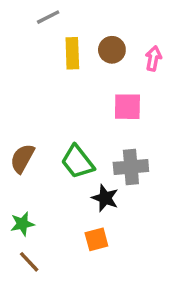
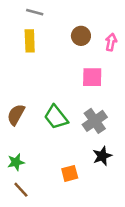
gray line: (48, 17) -> (35, 12), turned 42
yellow rectangle: (72, 53) -> (30, 41), moved
gray cross: (131, 167) -> (95, 121), turned -30
black star: (105, 198) -> (102, 156), moved, turned 30

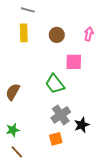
brown circle: (81, 36) -> (57, 35), moved
green trapezoid: (56, 117) -> (55, 84), moved
gray cross: (95, 121) -> (61, 115), moved

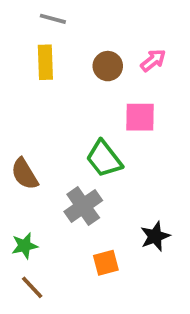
pink arrow: (89, 34) -> (153, 60), moved, turned 40
brown semicircle: (13, 92) -> (25, 174), turned -60
gray cross: (61, 115) -> (83, 206), moved

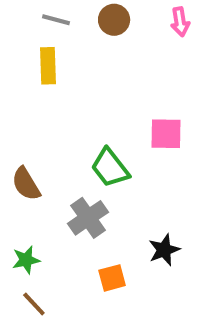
pink arrow: (153, 60) -> (180, 22), moved, turned 120
brown circle: (108, 66) -> (114, 20), moved
pink square: (140, 117) -> (166, 134), moved

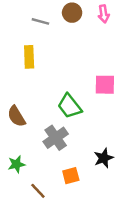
gray line: (56, 20) -> (40, 21), moved
pink arrow: (180, 22) -> (104, 14), moved
yellow rectangle: (48, 66) -> (29, 57), moved
brown line: (34, 304) -> (38, 191), moved

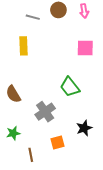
pink square: (105, 85) -> (85, 48), moved
green trapezoid: (70, 106) -> (70, 87), moved
brown line: (38, 191) -> (31, 155), turned 32

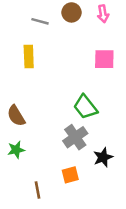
gray cross: (45, 112) -> (75, 137), moved
green star: (13, 133) -> (16, 150), moved

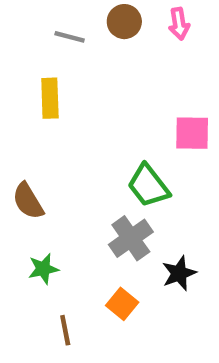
pink square: (104, 59) -> (192, 133), moved
green star: (16, 150) -> (43, 269), moved
orange square: (70, 175) -> (122, 304), turned -36

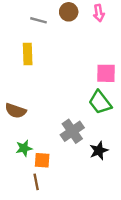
green trapezoid: (148, 186) -> (100, 102), moved
brown semicircle: (28, 201) -> (16, 111), turned -40
orange square: (122, 304) -> (42, 160), moved, turned -35

